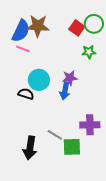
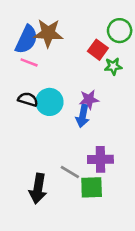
red square: (77, 28) -> (98, 50), moved
black semicircle: (26, 94) -> (28, 99), moved
purple cross: (90, 125) -> (100, 159), moved

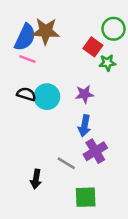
blue arrow: (83, 116) -> (84, 126), moved
purple cross: (100, 159) -> (95, 151), turned -30
green square: (92, 187) -> (86, 197), moved
black arrow: (38, 189) -> (36, 179), size x0.7

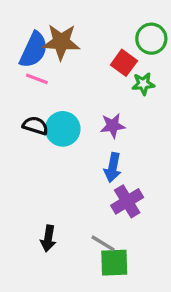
gray line: (66, 163) -> (103, 243), moved

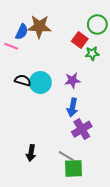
blue semicircle: (34, 50) -> (22, 32), size x0.7
pink line: (37, 79) -> (11, 46), moved

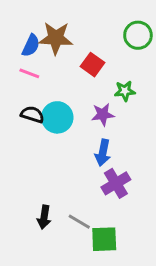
red square: (80, 40) -> (92, 65), moved
pink line: (11, 46) -> (29, 73), moved
green star: (92, 53) -> (125, 91), moved
gray line: (66, 156) -> (79, 222), moved

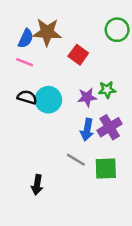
green star: (125, 91) -> (107, 90), moved
purple cross: (116, 183) -> (110, 127), moved
gray line: (79, 222) -> (76, 160), moved
green square: (104, 239) -> (106, 168), moved

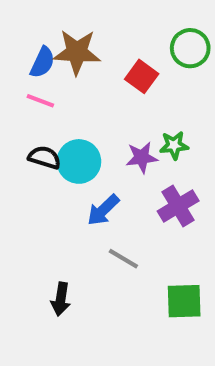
red square: (78, 55) -> (142, 76), moved
blue arrow: (87, 130) -> (103, 210), moved, turned 35
green square: (106, 168) -> (184, 301), moved

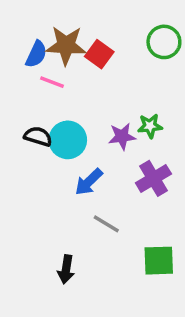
red square: (142, 76) -> (99, 54), moved
pink line: (40, 101) -> (52, 82), moved
black arrow: (61, 299) -> (66, 269), moved

